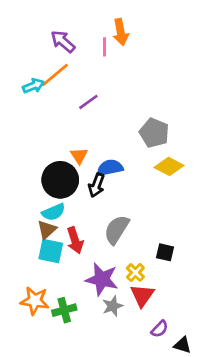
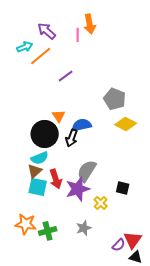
cyan arrow: (33, 86) -> (25, 47), moved
purple star: (102, 279) -> (78, 189), moved, turned -30
red triangle: (142, 295) -> (133, 240), moved

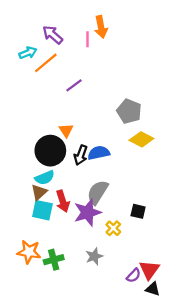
blue semicircle: (82, 125) -> (99, 153), moved

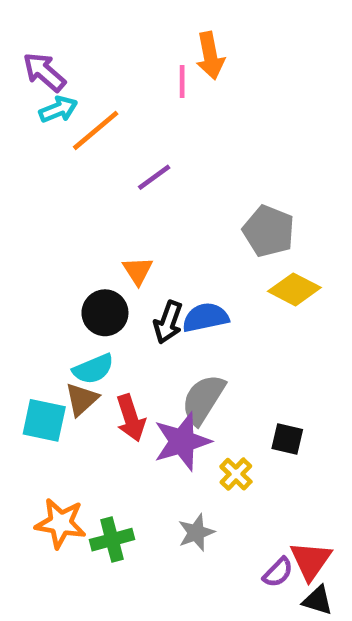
purple arrow: (53, 35) -> (44, 72), moved
black circle: (50, 151) -> (105, 313), size x0.7
cyan square: (42, 210) -> (44, 420), moved

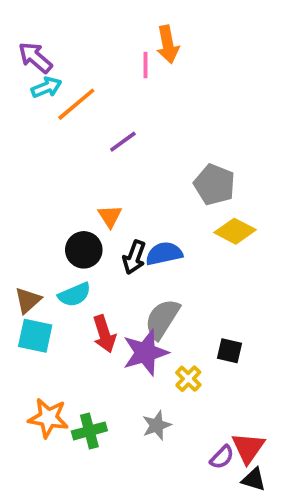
brown triangle: (82, 399) -> (28, 300), moved

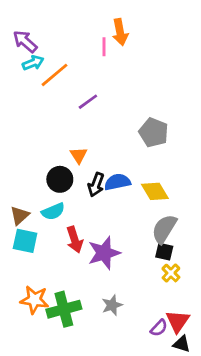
yellow diamond: (235, 231) -> (155, 191), moved, turned 32
gray semicircle: (162, 319) -> (164, 229), moved
yellow cross: (188, 379) -> (171, 273), moved
green cross: (89, 431) -> (64, 309), size x1.4

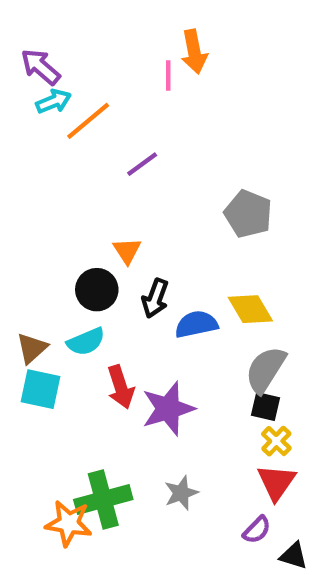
blue semicircle: (117, 182) -> (196, 324), moved
orange star: (34, 300) -> (69, 523), moved
red triangle: (178, 321) -> (276, 482), moved

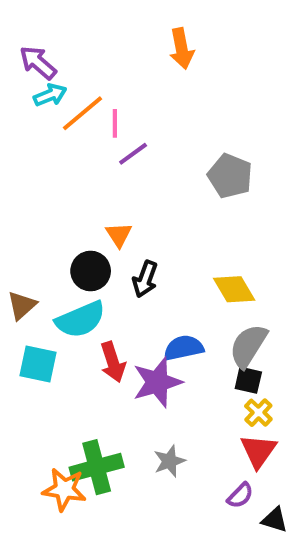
pink line: (168, 75) -> (115, 123), moved
gray pentagon: (248, 214) -> (230, 176), moved
blue semicircle: (196, 324) -> (184, 348), moved
cyan semicircle: (86, 342) -> (80, 320), size x1.4
brown triangle: (32, 348) -> (22, 305), moved

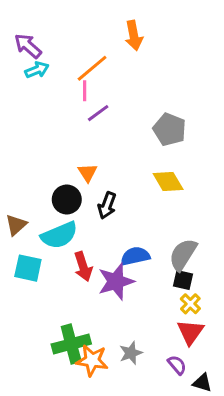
orange line: (82, 113) -> (92, 68), moved
yellow diamond: (234, 289) -> (168, 182), moved
gray star: (169, 461) -> (131, 353), moved
orange star: (64, 489) -> (92, 360), moved
purple semicircle: (240, 495) -> (177, 365), turned -84

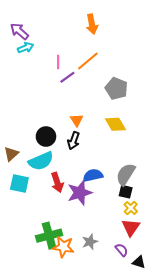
orange line: (92, 68) -> (88, 61), moved
orange triangle: (88, 173) -> (77, 120), moved

